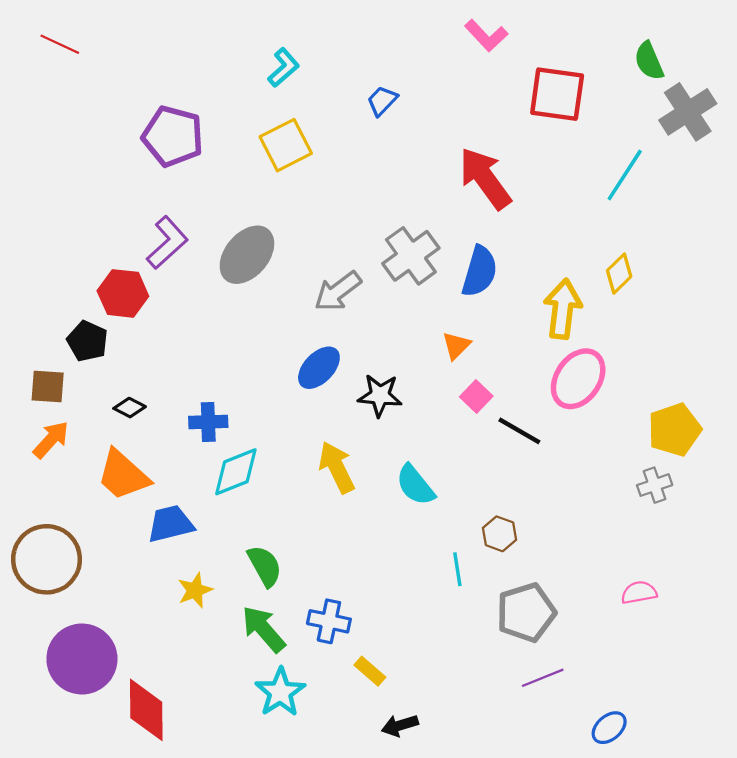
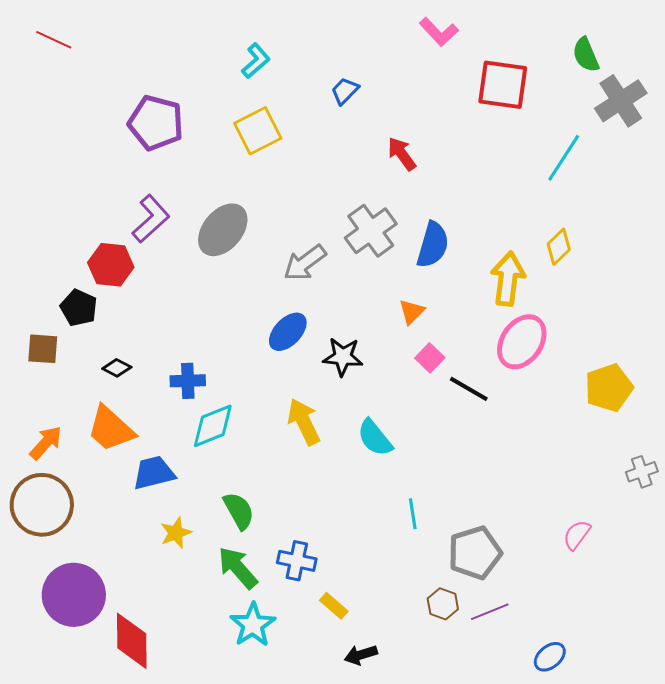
red arrow: (485, 178) -> (402, 154), moved, size x0.6
orange arrow: (51, 440) -> (46, 443), moved
gray cross: (655, 485) -> (642, 472), moved
brown hexagon: (499, 534) -> (443, 604), moved
pink semicircle: (639, 593) -> (577, 535), turned -44

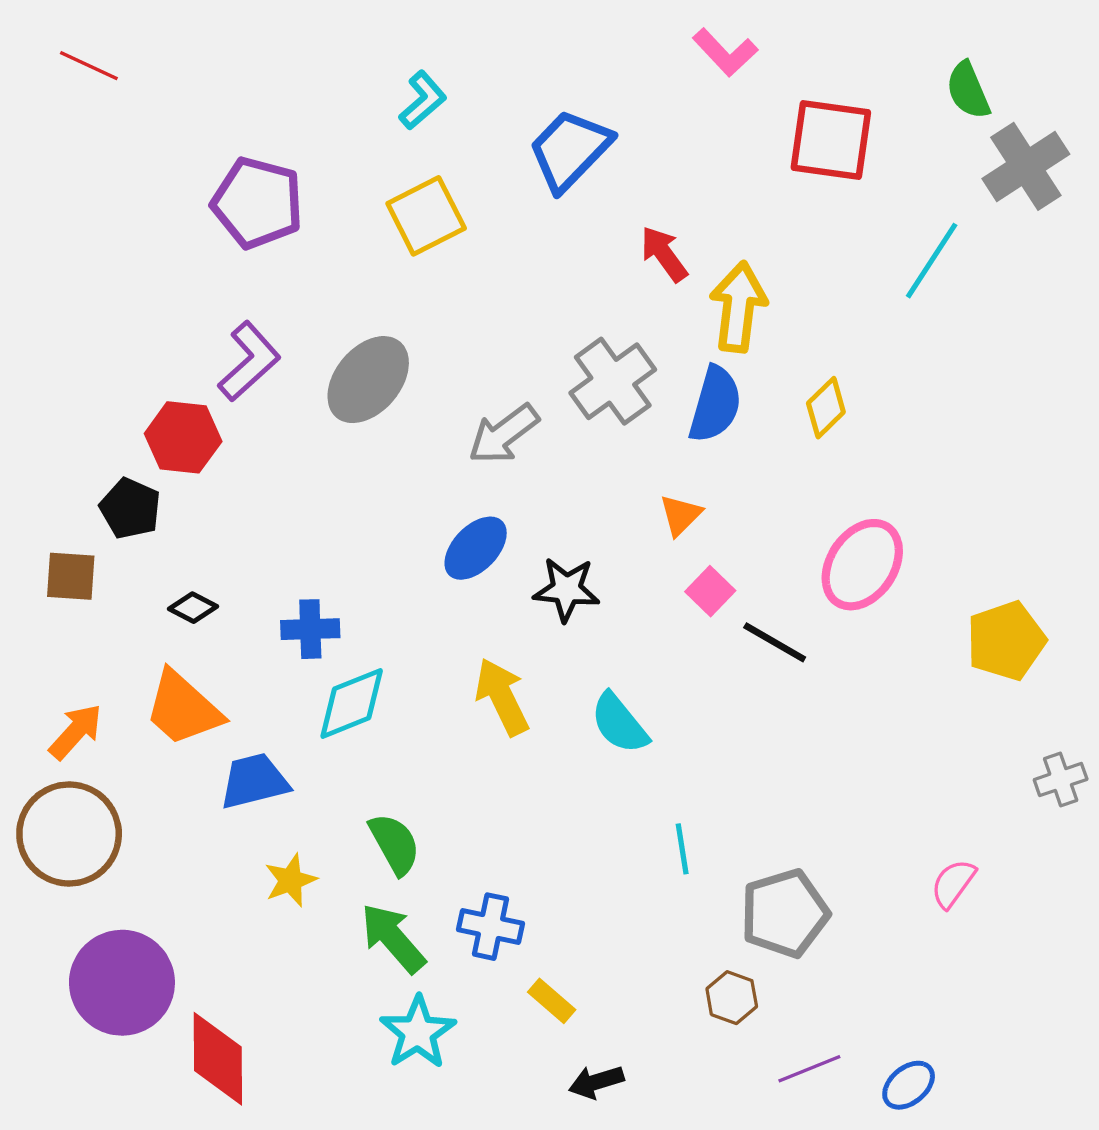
blue trapezoid: (345, 91) -> (570, 150), size x1.8
yellow diamond: (559, 247) -> (826, 408), moved
yellow arrow: (508, 279) -> (738, 307), moved
purple line: (490, 612) -> (809, 1069), moved

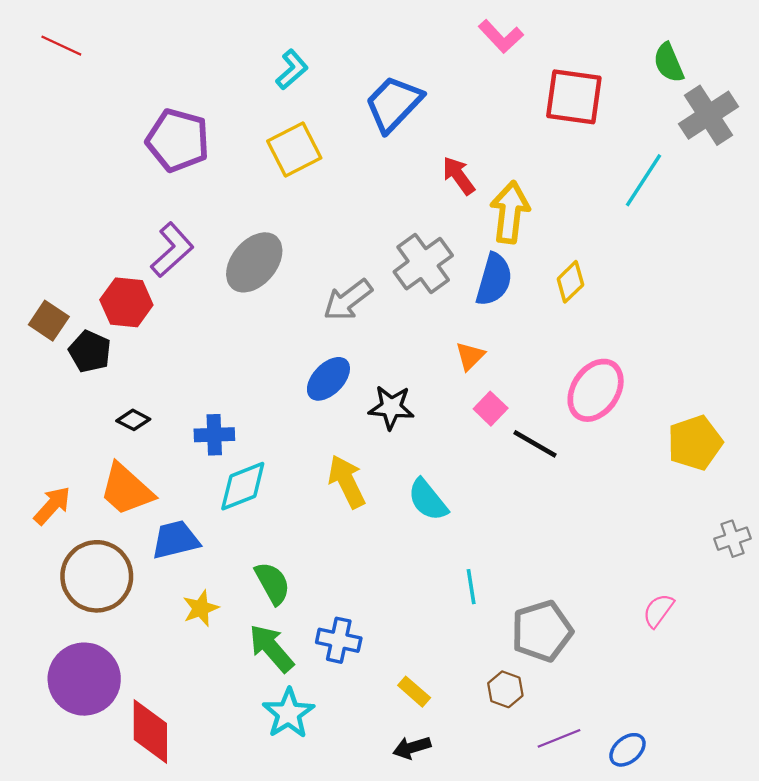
brown square: (71, 576) -> (49, 321), moved, turned 30
brown circle: (69, 834) -> (97, 576), moved
yellow rectangle: (552, 1001) -> (414, 692), moved

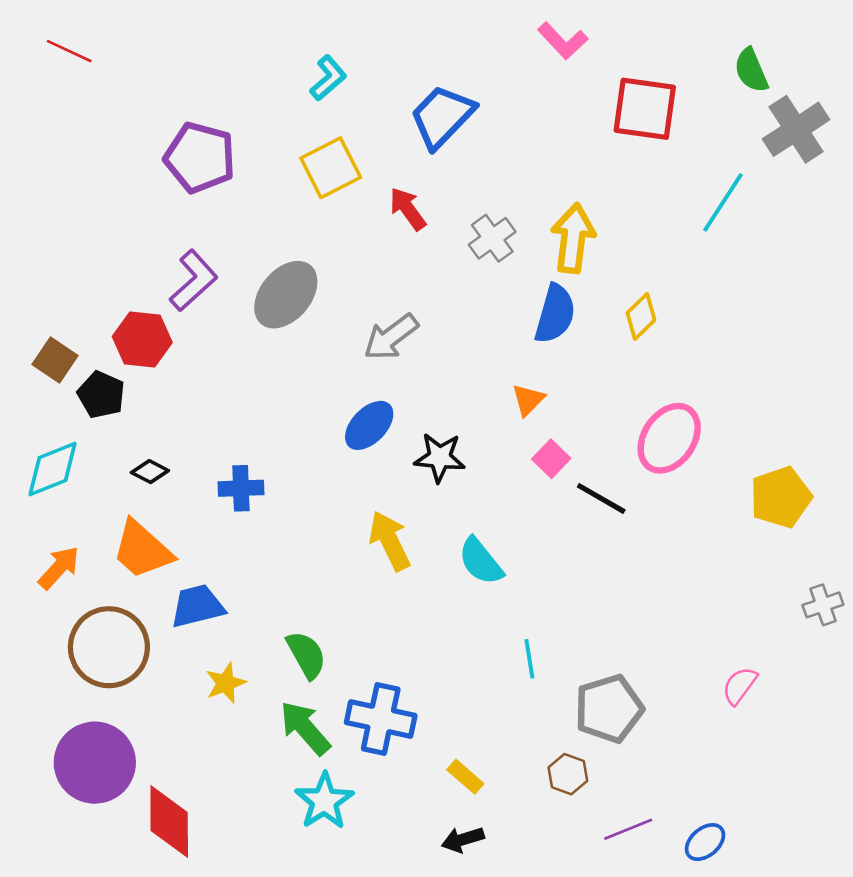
red arrow: (459, 176) -> (408, 209), moved
gray cross: (423, 264) -> (492, 238), moved, size x0.7
cyan diamond: (243, 486) -> (53, 469), moved
blue cross: (339, 640) -> (381, 719), size x1.4

